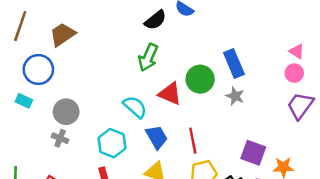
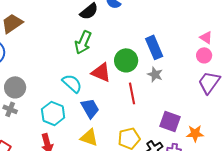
red line: (193, 141) -> (132, 93), moved

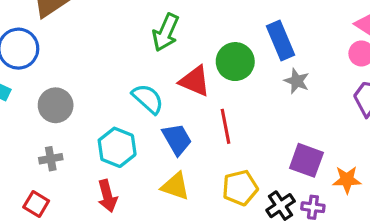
gray star: (155, 74) -> (297, 81), moved
red line: (132, 93) -> (225, 126), moved
gray cross: (10, 109) -> (51, 159), moved, turned -32

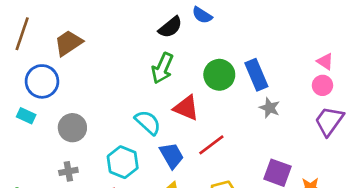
green circle: (235, 62) -> (219, 75), moved
red line: (225, 126) -> (211, 145), turned 64

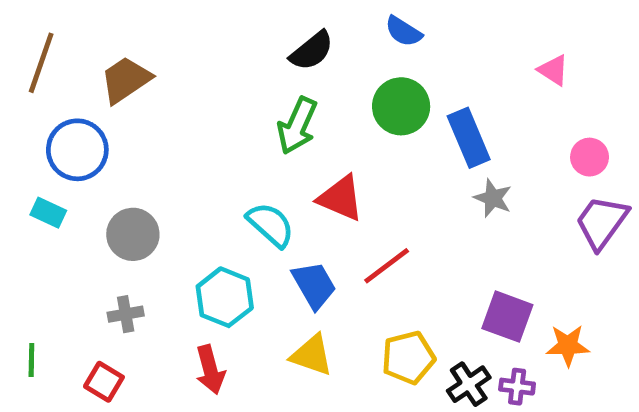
blue semicircle: (202, 15) -> (403, 31), moved
pink triangle: (325, 62) -> (553, 70), moved
green circle: (219, 75) -> (401, 106), moved

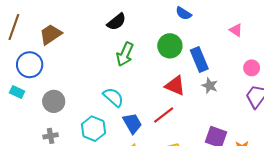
blue semicircle: (403, 31) -> (184, 13), moved
black semicircle: (312, 51) -> (117, 22), moved
red triangle: (341, 198) -> (175, 86), moved

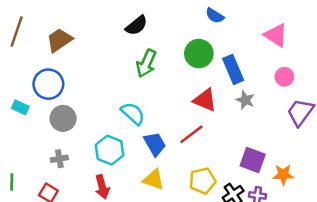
pink triangle: (236, 30) -> (276, 35), size x1.5
blue circle: (30, 65) -> (48, 84), moved
pink circle: (252, 68) -> (284, 77), moved

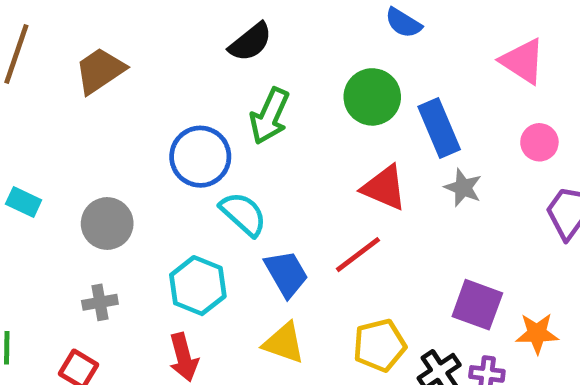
blue circle: (48, 84) -> (200, 157), moved

